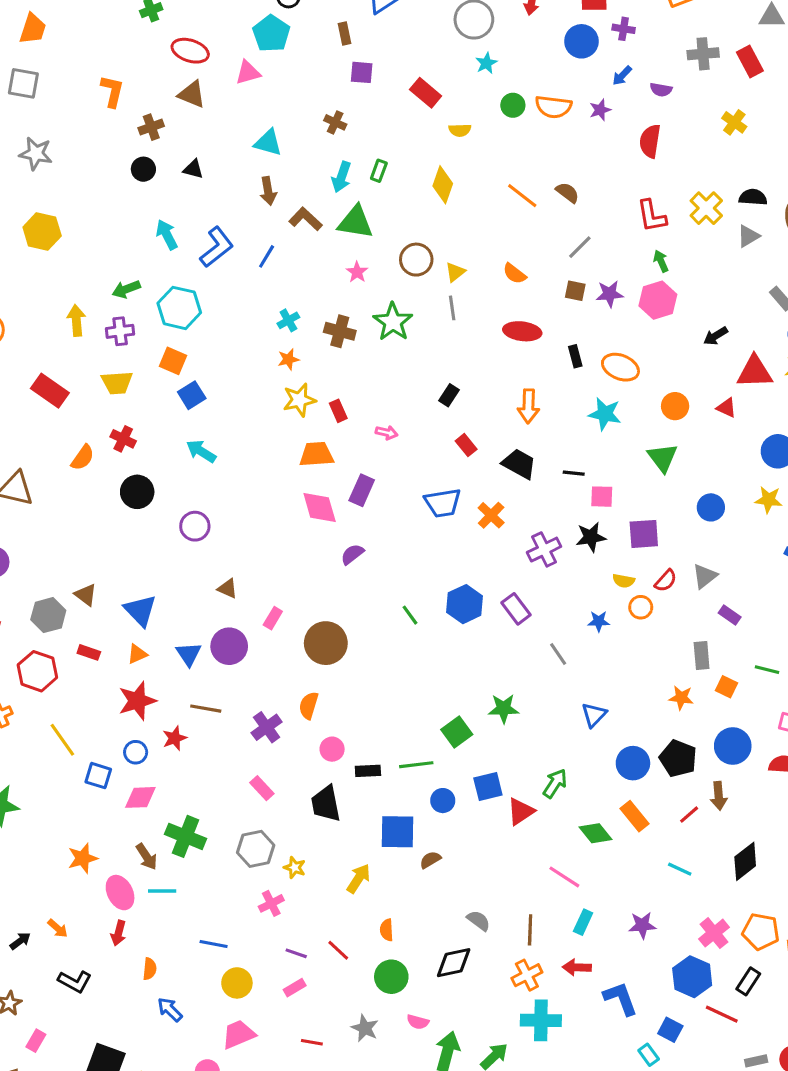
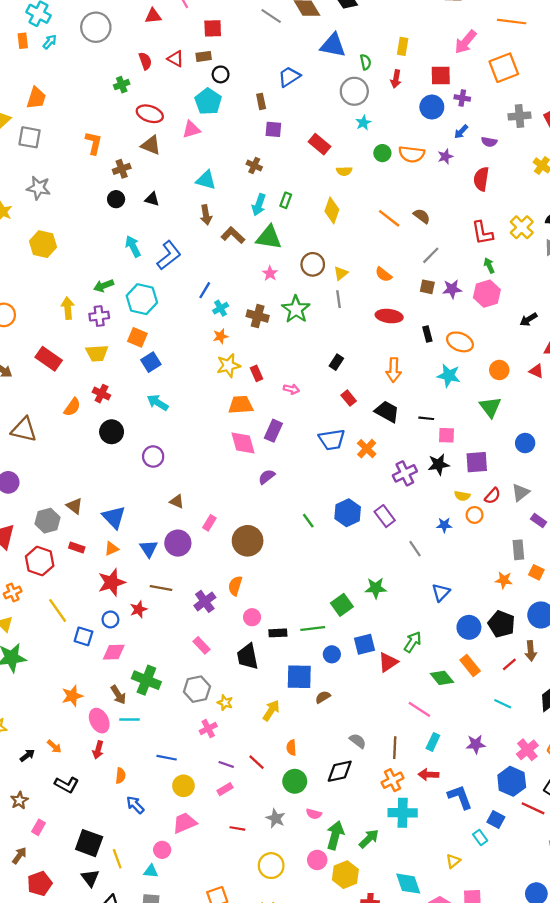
blue line: (267, 256) -> (205, 290), moved

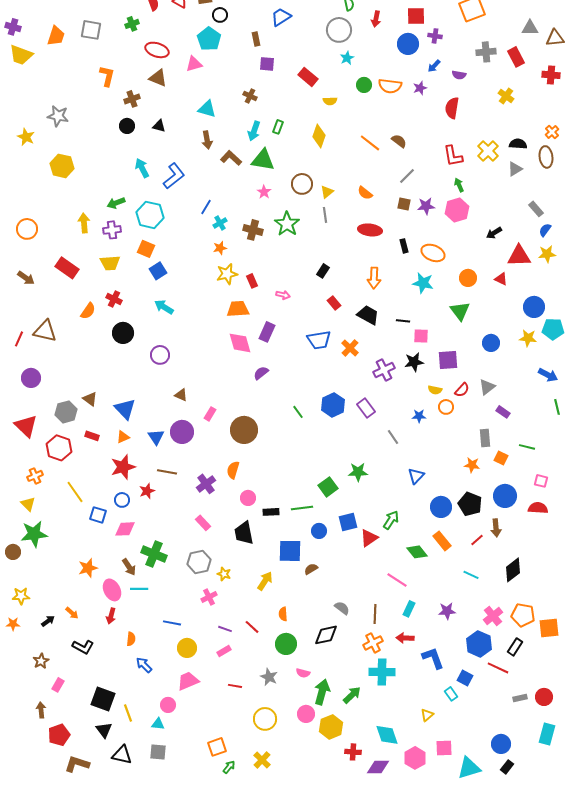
gray square: (30, 137) -> (91, 30), moved
brown arrow: (19, 855) -> (41, 710), turned -42

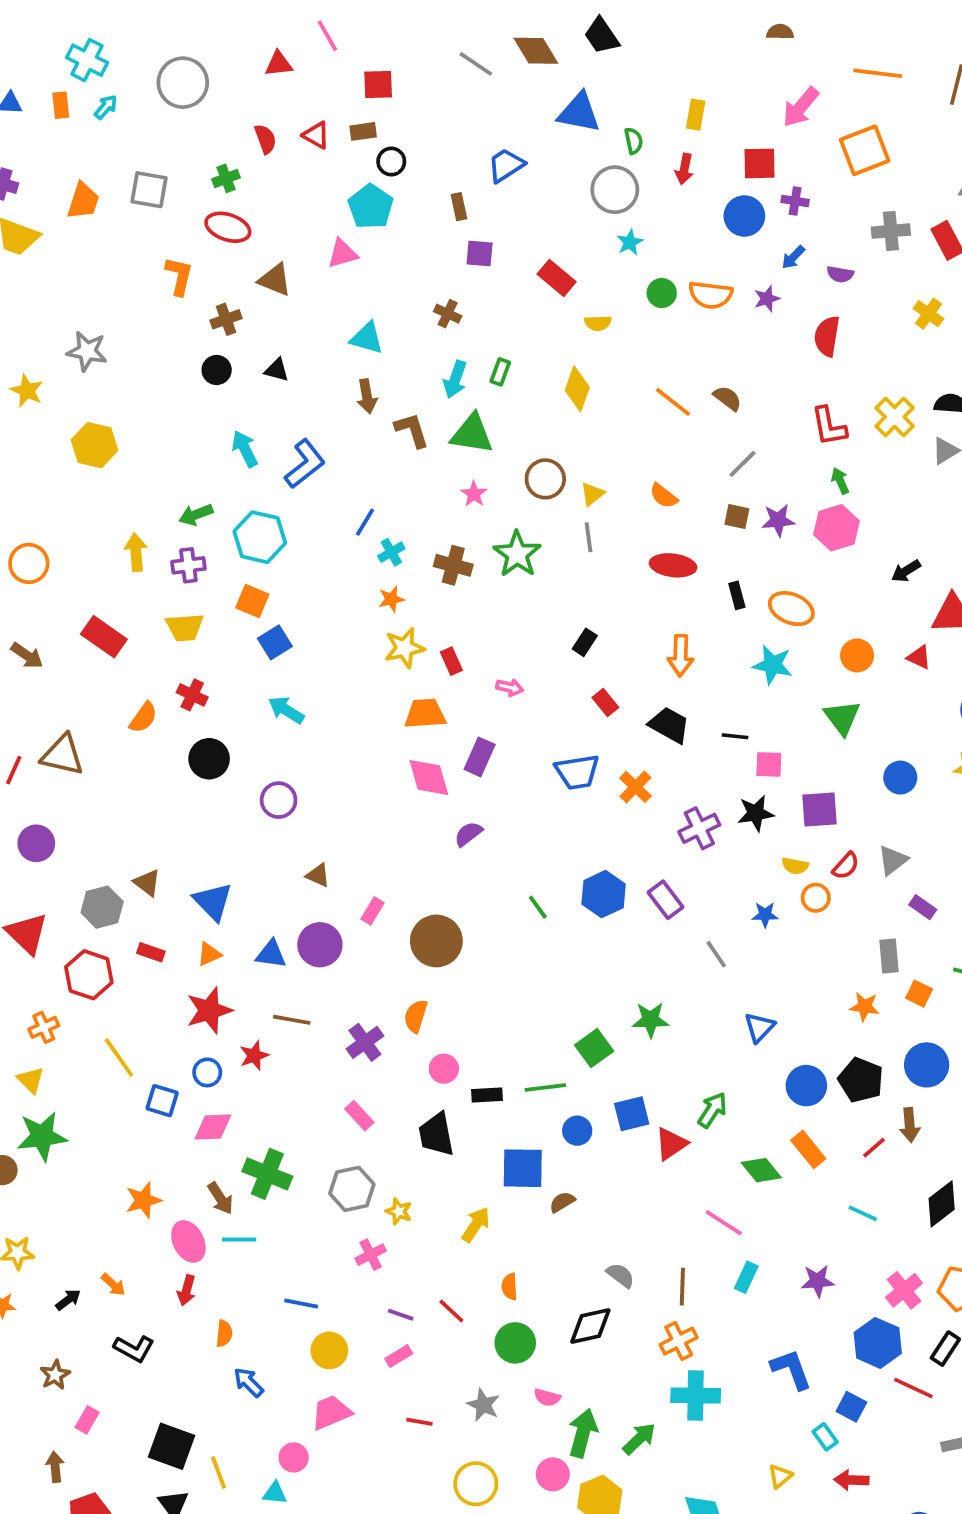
red ellipse: (157, 50) -> (228, 227), moved
brown L-shape: (231, 158) -> (412, 430), turned 30
blue triangle: (156, 437) -> (271, 954), turned -48
red arrow: (405, 638) -> (851, 1480), moved

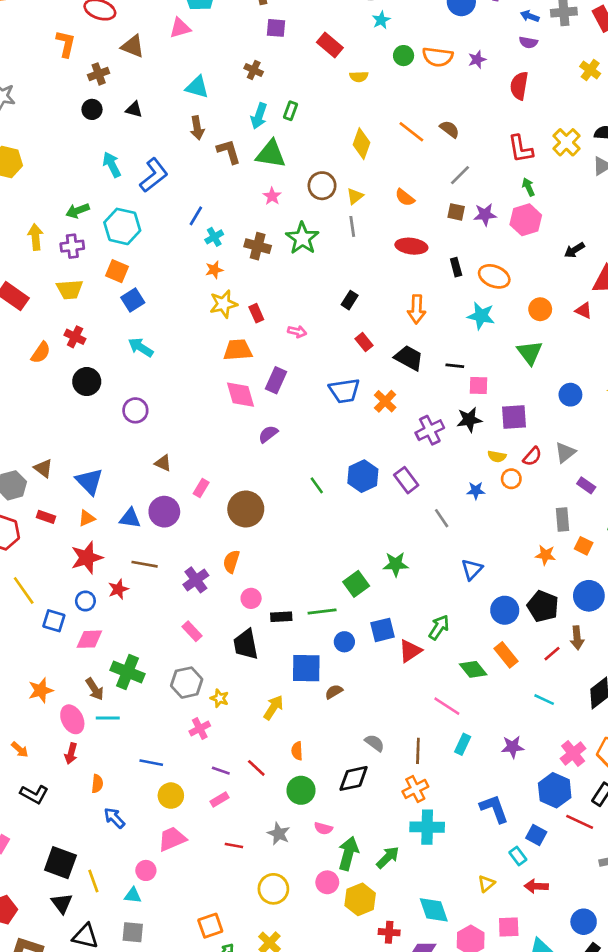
blue arrow: (793, 257) -> (530, 16), moved, turned 66
yellow diamond: (577, 389) -> (361, 144), moved

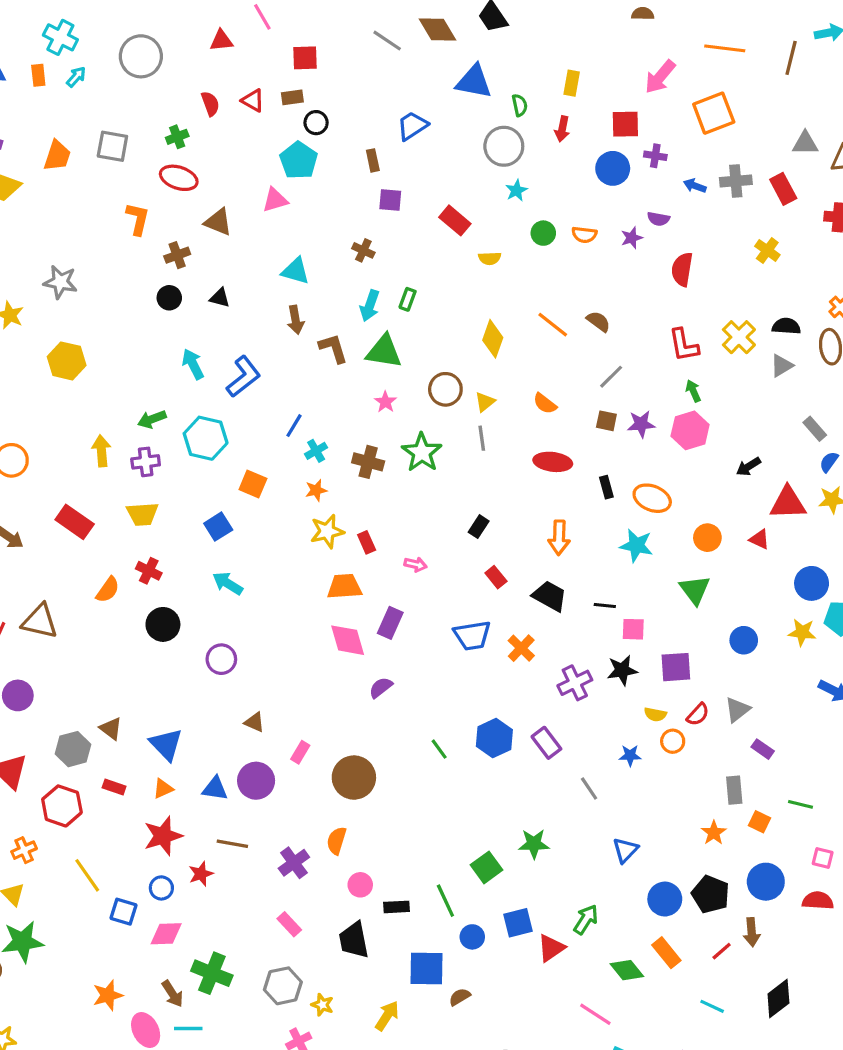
purple semicircle: (528, 42) -> (658, 219), moved
orange semicircle: (438, 57) -> (584, 235), size x0.7
orange square: (117, 271) -> (253, 484), moved
orange star: (545, 555) -> (714, 833), turned 30
green line: (322, 612) -> (445, 901), turned 72

